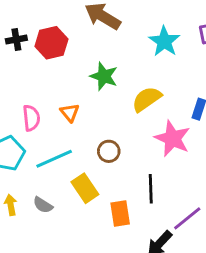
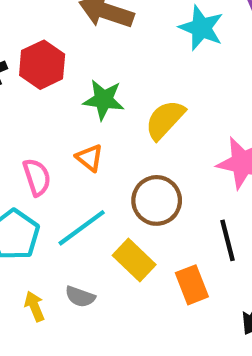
green star: (104, 76) -> (104, 100), moved
yellow semicircle: (147, 99) -> (165, 120), moved
brown circle: (109, 151) -> (157, 200), size x1.5

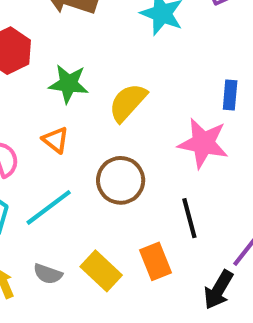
yellow rectangle: (134, 260) -> (101, 271), moved

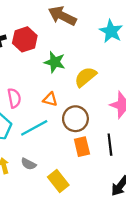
orange triangle: (56, 140) -> (50, 99), moved, turned -32
orange rectangle: (155, 261) -> (82, 147), moved
yellow rectangle: (101, 271) -> (58, 181), moved

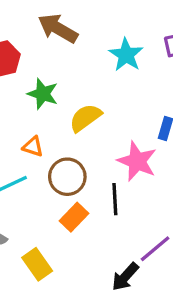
black line: (110, 145) -> (115, 199), moved
orange rectangle: (82, 147) -> (74, 217), turned 54

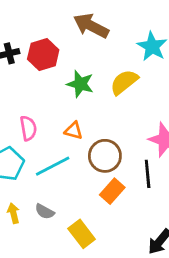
yellow semicircle: (85, 118) -> (124, 82), moved

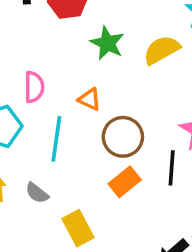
cyan line: (53, 166) -> (56, 139), turned -64

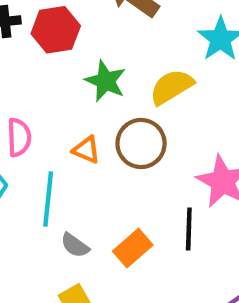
brown circle: (123, 137) -> (141, 143), moved
gray semicircle: (37, 193) -> (75, 245), moved

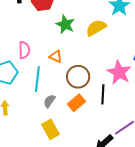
brown circle: (141, 143) -> (78, 77), moved
gray semicircle: (75, 245) -> (49, 101), turned 88

